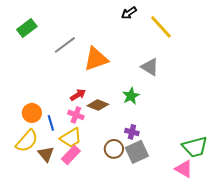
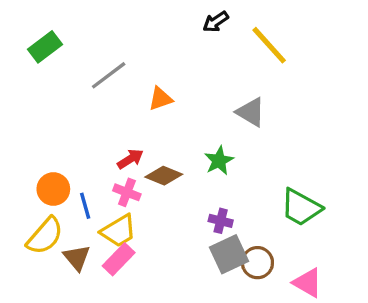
orange triangle: (96, 59) -> (160, 99), size x0.6
green trapezoid: (195, 147) -> (301, 207), moved, turned 44
brown circle: (114, 149) -> (257, 263), moved

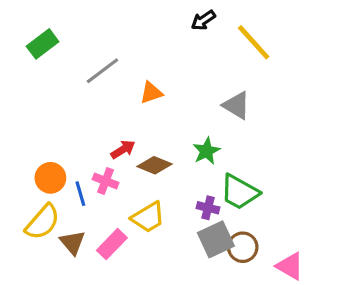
pink cross: (127, 192) -> (106, 181), moved
green trapezoid: (301, 207) -> (240, 192), moved
yellow trapezoid: (119, 231) -> (148, 217), moved

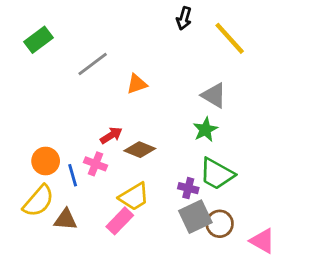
black arrow: (203, 20) -> (184, 18), turned -40
green star: (206, 151) -> (205, 130), moved
brown triangle: (72, 242) -> (66, 219), turned -45
pink rectangle: (112, 244) -> (120, 221), moved

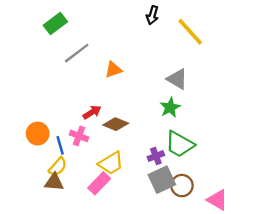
green rectangle: (38, 40) -> (55, 24), moved
purple cross: (188, 188) -> (156, 156), turned -35
yellow semicircle: (38, 201) -> (58, 167), moved, size x0.7

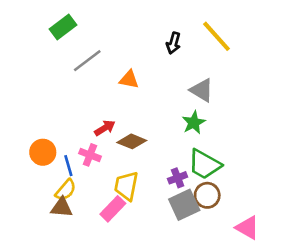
black arrow: (152, 15) -> (173, 43), moved
orange triangle: (113, 70) -> (129, 79), turned 30
yellow trapezoid: (111, 163) -> (126, 186), turned 132
brown circle: (182, 186) -> (207, 195), moved

